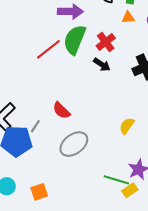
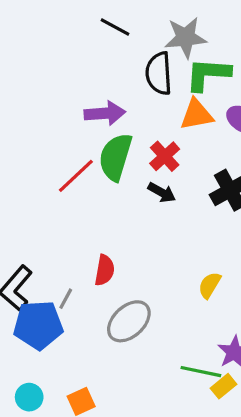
orange triangle: (128, 17) -> (197, 115), size x1.6
red semicircle: (61, 110) -> (105, 270), turned -120

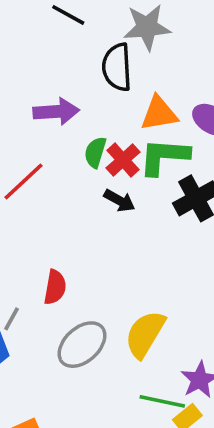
green L-shape: (208, 74) -> (164, 156), moved
green semicircle: (115, 157) -> (95, 152), moved, size x0.6
yellow semicircle: (210, 285) -> (145, 334), moved, size x1.6

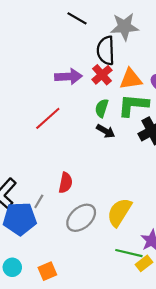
green semicircle: (95, 152) -> (102, 108), moved
red cross: (123, 160) -> (102, 75), moved

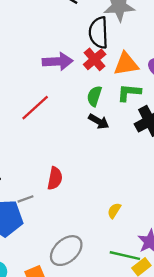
green L-shape: (133, 105) -> (129, 93), size x0.7
gray line: (39, 201) -> (25, 199), turned 40
yellow semicircle: (119, 212) -> (114, 211), size x0.5
gray ellipse: (81, 218) -> (66, 251), moved

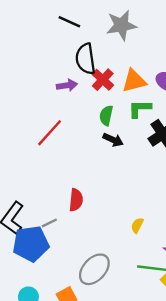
black semicircle: (99, 33) -> (85, 59), moved
purple arrow: (58, 61) -> (67, 85), size x0.7

